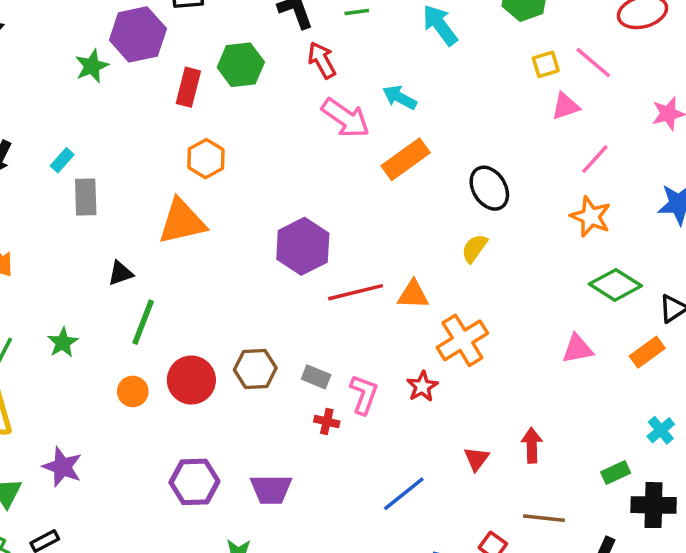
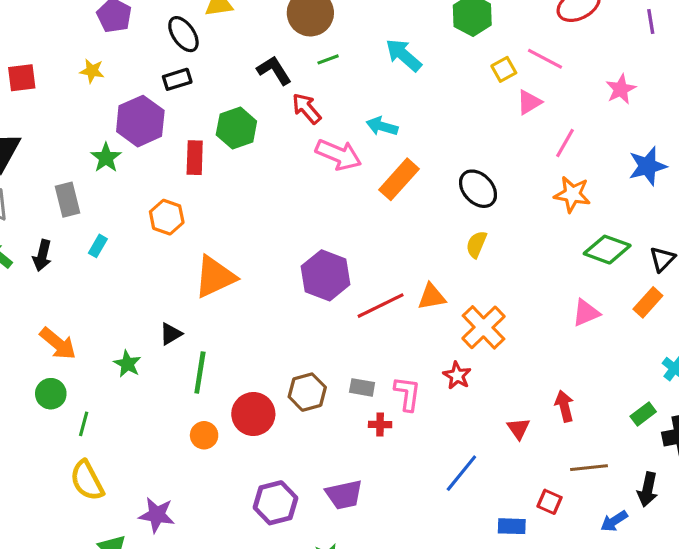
orange hexagon: (206, 159) -> (167, 217), moved
gray rectangle: (86, 197) -> (68, 200), moved
green star: (63, 343) -> (127, 364), moved

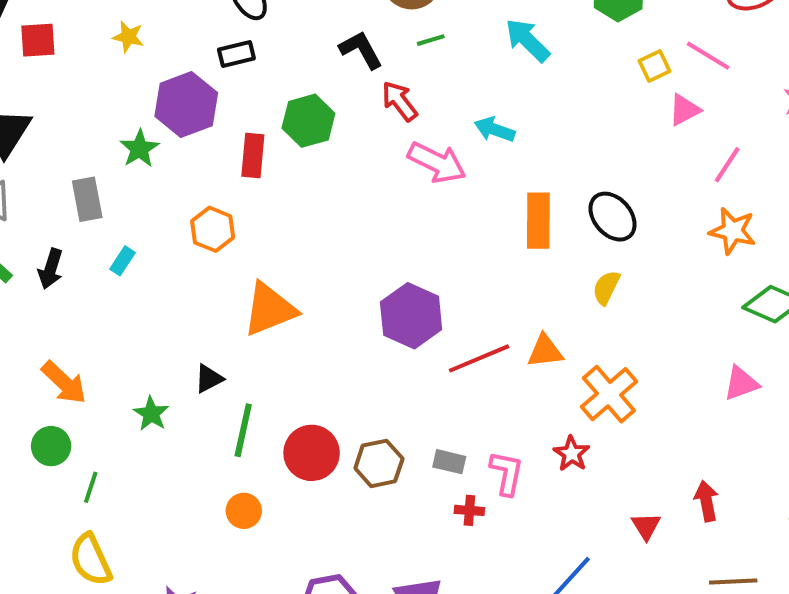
orange rectangle: (399, 179) -> (538, 221), moved, turned -45
red circle: (253, 414) -> (312, 453), moved

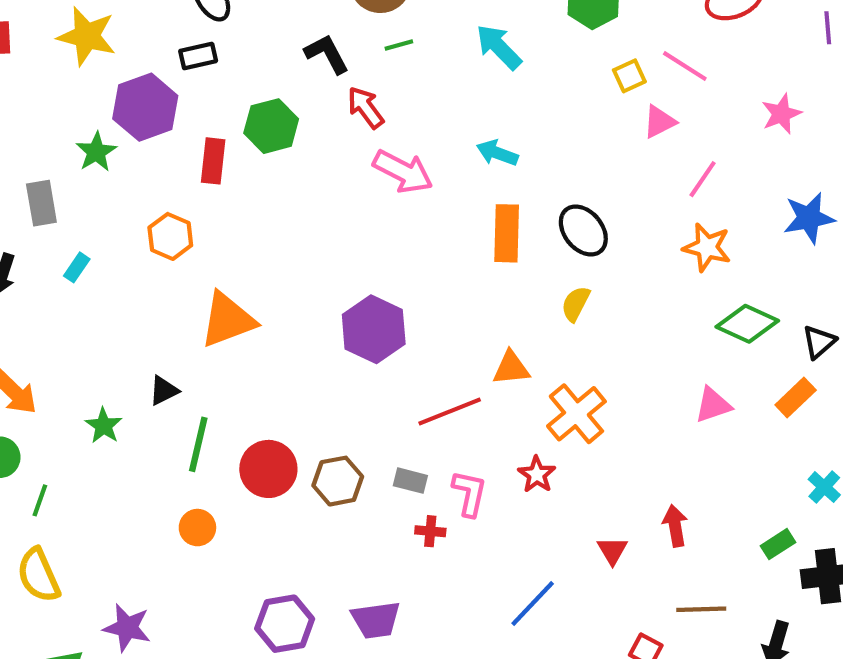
yellow star: (128, 37) -> (87, 36), size x1.8
cyan arrow: (495, 130) -> (497, 153), moved
red line: (479, 358) -> (450, 412), moved

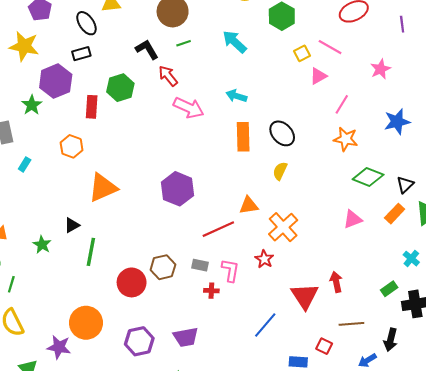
red circle: (268, 469) -> (132, 282), moved
orange circle: (197, 528) -> (86, 323), moved, size x1.8
red triangle: (612, 551) -> (305, 296), size x1.8

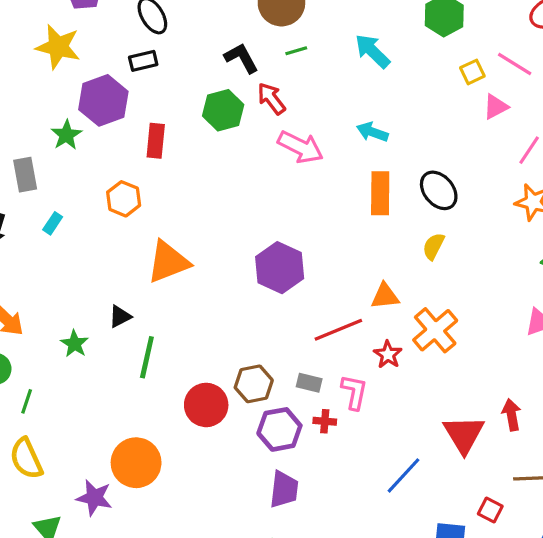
green hexagon: (120, 88) -> (223, 110), moved
red star: (264, 259) -> (388, 355), moved
purple trapezoid: (186, 337) -> (284, 489), turned -75
purple hexagon: (139, 341) -> (279, 429), moved

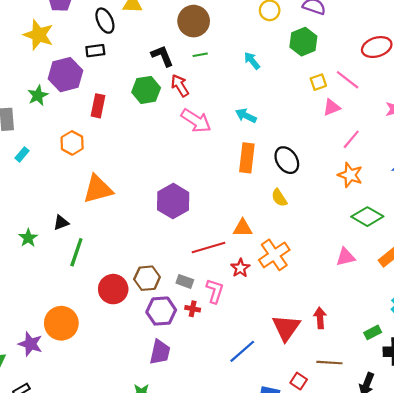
cyan arrow: (372, 51) -> (252, 61), size x0.7
yellow semicircle: (433, 246) -> (279, 198), turned -66

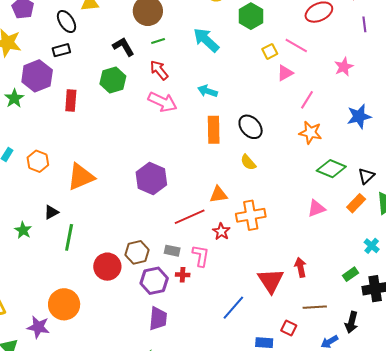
cyan arrow: (252, 61) -> (206, 40), size x1.6
red arrow: (180, 86) -> (159, 70), moved
orange hexagon: (72, 143) -> (38, 161), moved
orange cross: (274, 255) -> (251, 215), turned 32

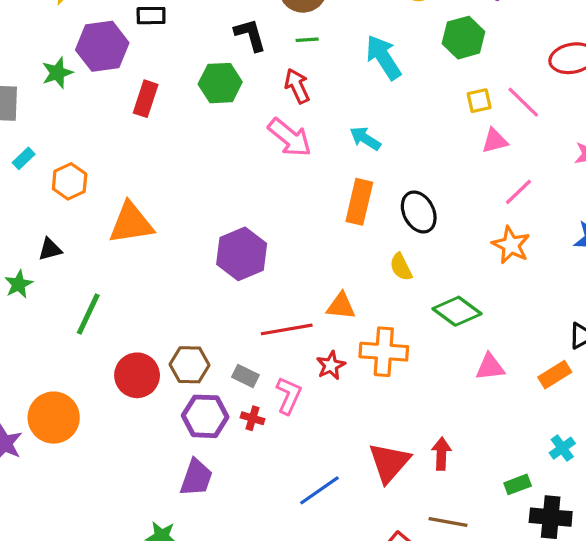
green diamond: (331, 169) -> (457, 311), moved
black triangle: (51, 212) -> (50, 249), moved

